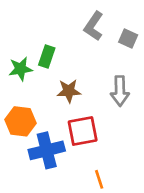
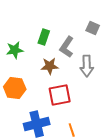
gray L-shape: (94, 26) -> (67, 47), moved
green rectangle: (47, 56) -> (44, 37), moved
blue cross: (47, 150) -> (37, 124), moved

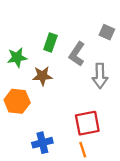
brown star: (50, 66) -> (42, 76), moved
red square: (60, 95) -> (87, 123), moved
blue cross: (37, 124) -> (42, 143), size x0.7

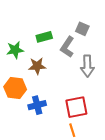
gray square: (107, 32) -> (82, 29), moved
green rectangle: (50, 43) -> (44, 37), turned 56
blue cross: (42, 143) -> (37, 105), moved

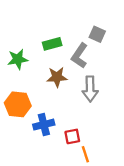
brown star: (37, 66) -> (57, 77), moved
gray arrow: (87, 66) -> (90, 89), moved
red square: (76, 107) -> (72, 136), moved, size x0.6

